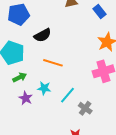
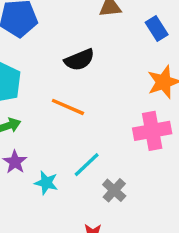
black semicircle: (43, 35) -> (79, 60), moved
cyan star: (44, 88) -> (46, 183), moved

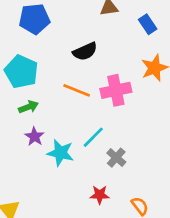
pink cross: (152, 131) -> (116, 90), moved
cyan star: (46, 183) -> (60, 153), size x1.4

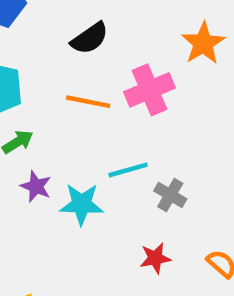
cyan line: (93, 137) -> (128, 170), turned 40

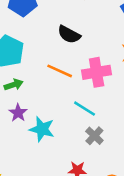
black semicircle: (90, 38) -> (69, 35), turned 50
cyan line: (128, 170) -> (85, 109), moved, turned 35

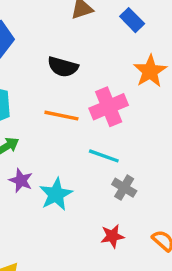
cyan star: (42, 129) -> (56, 194), turned -30

